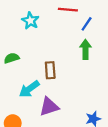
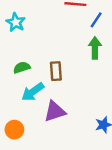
cyan star: (30, 21) -> (16, 22), moved
green semicircle: (12, 58) -> (22, 67), moved

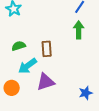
orange circle: (14, 130) -> (12, 88), moved

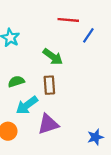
green arrow: (79, 30) -> (53, 57), moved, turned 126

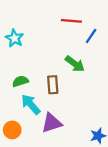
green arrow: (53, 57) -> (75, 64), moved
cyan arrow: (27, 105) -> (31, 104), turned 85

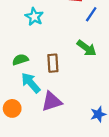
cyan star: (14, 38) -> (34, 17), moved
green arrow: (75, 64) -> (87, 48), moved

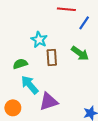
cyan star: (34, 17) -> (39, 40), moved
brown rectangle: (53, 63) -> (52, 58), moved

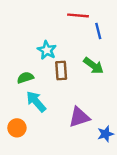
blue line: (84, 23) -> (98, 31), turned -48
purple triangle: (49, 102) -> (79, 117), moved

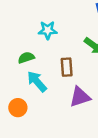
cyan star: (47, 50) -> (48, 30), turned -30
brown rectangle: (61, 70) -> (67, 67), moved

